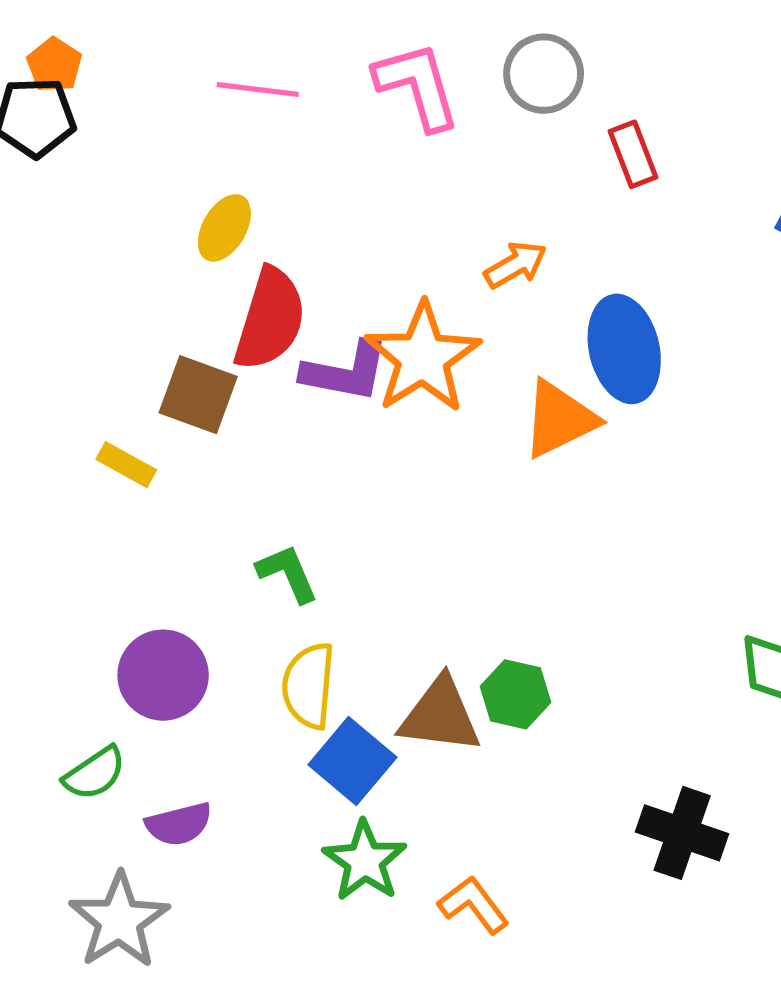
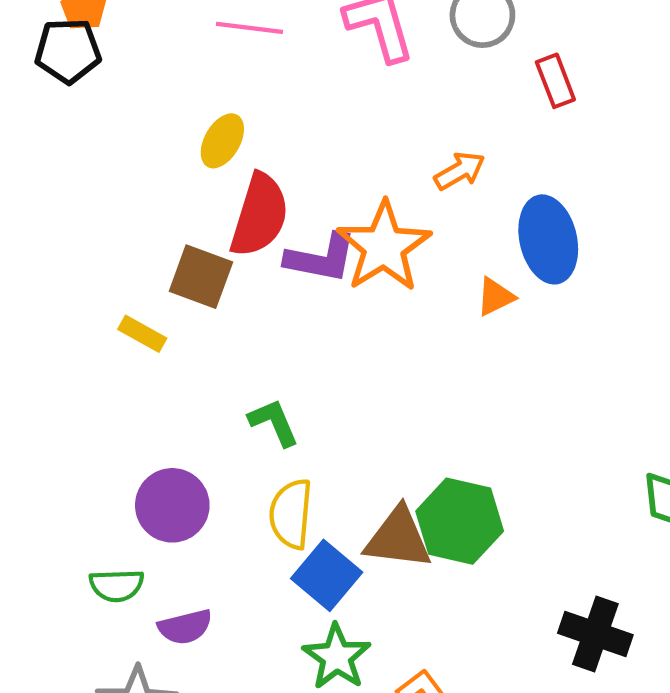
orange triangle: (559, 419) -> (495, 297), size x0.6
green hexagon: (516, 694) -> (460, 521), size x1.5
green semicircle: (95, 773) -> (117, 585), turned 32

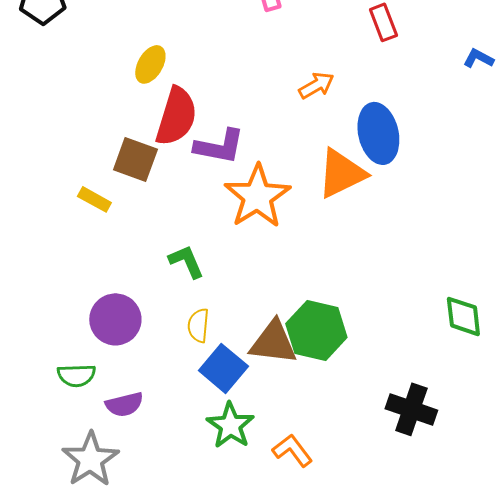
orange star: (384, 247) -> (257, 196), moved
orange triangle: (495, 297) -> (341, 173), size x1.8
yellow semicircle: (291, 514) -> (198, 325), size x0.7

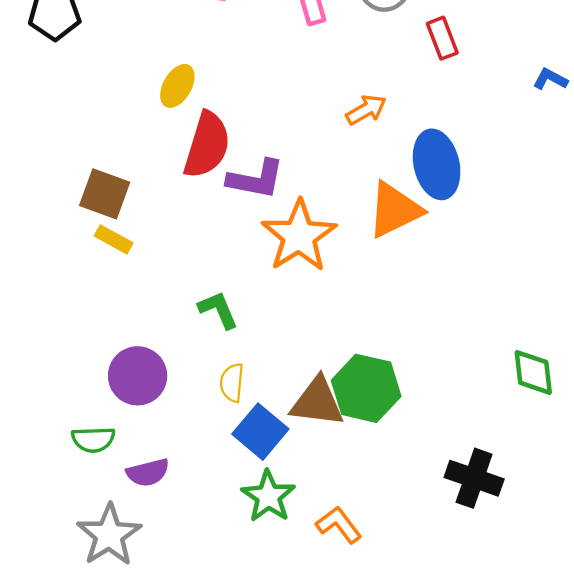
brown square: (135, 159) -> (105, 194), moved

